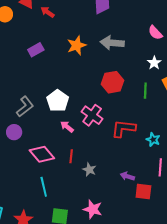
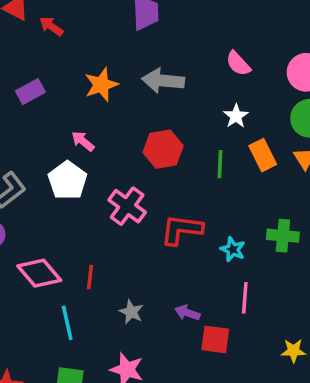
pink arrow: (67, 127) -> (83, 141), moved
gray star: (89, 170) -> (131, 312), moved
cyan line: (44, 187) -> (67, 323), moved

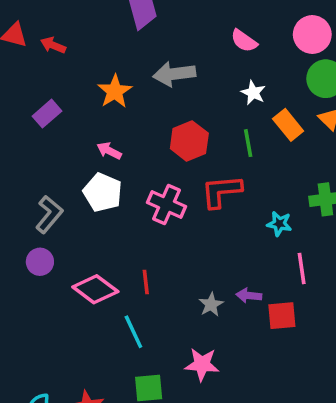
red L-shape: (181, 230) -> (221, 191), moved
gray star: (131, 312) -> (211, 304), moved, turned 30

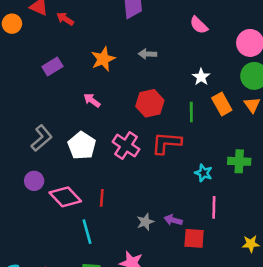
pink semicircle: (244, 41) -> (199, 25), moved
gray arrow: (174, 74) -> (147, 54), size x0.6
white pentagon: (103, 192) -> (82, 146), moved
purple circle: (40, 262) -> (34, 181), moved

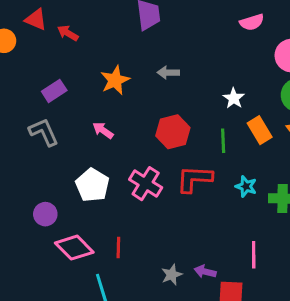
pink semicircle: (199, 25) -> (252, 22), moved, turned -60
gray L-shape: (42, 138) -> (44, 132), moved, turned -72
cyan star: (204, 173) -> (246, 186), moved
purple circle: (34, 181) -> (45, 214), moved

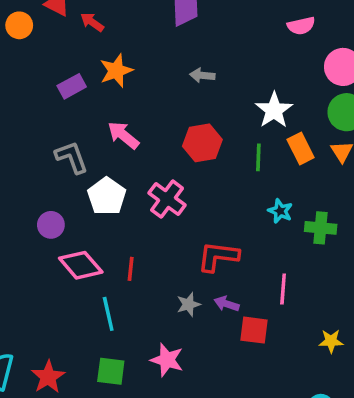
orange star: (115, 80) -> (116, 71), moved
white star: (234, 98) -> (274, 110), size x1.5
pink arrow: (103, 130) -> (123, 135), size x1.4
gray L-shape: (44, 132) -> (72, 157), moved
red L-shape: (194, 179) -> (218, 256), moved

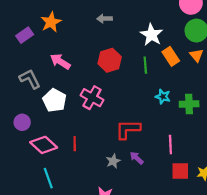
purple arrow: (227, 304) -> (137, 158), turned 32
cyan line: (108, 314) -> (48, 178), moved
red square: (254, 330) -> (180, 171), moved

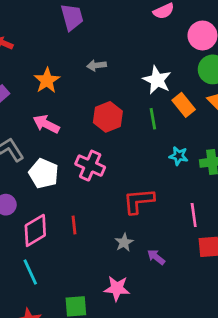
orange star: (51, 22) -> (47, 80), moved
pink diamond: (44, 145) -> (35, 230), turned -68
purple arrow: (137, 158) -> (156, 257), moved
cyan line: (48, 178) -> (30, 272), moved

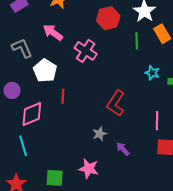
red hexagon: (108, 117) -> (108, 18), moved
pink cross: (90, 166) -> (86, 51), moved
red L-shape: (139, 201) -> (116, 103), turned -60
red line: (74, 225) -> (63, 96), moved

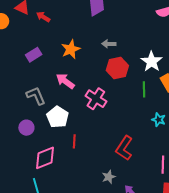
purple circle: (12, 90) -> (26, 128), moved

